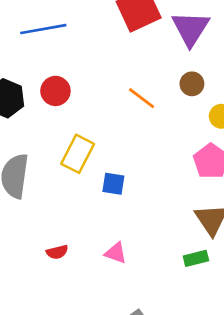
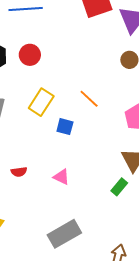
orange line: (142, 98) -> (89, 99), moved
green rectangle: (196, 258) -> (119, 187), turned -42

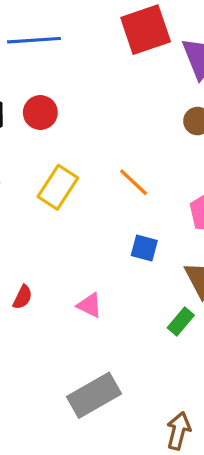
blue square: (65, 127) -> (144, 248), moved
red semicircle: (19, 172) -> (23, 297), turned -56

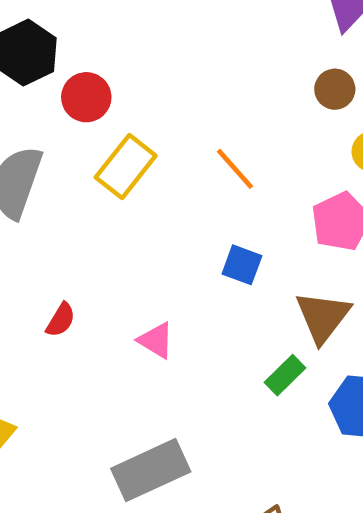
red circle: (40, 113) -> (86, 97), moved

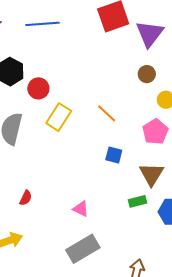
red semicircle: (61, 320) -> (26, 198), moved
pink triangle: (156, 340) -> (81, 209), moved
green rectangle: (285, 375) -> (138, 201), turned 36

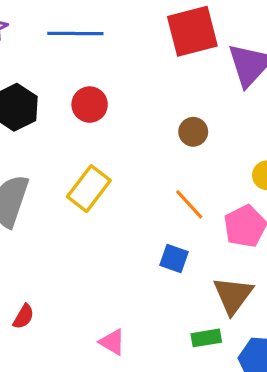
brown circle: (147, 74) -> (193, 132), moved
red circle: (38, 88) -> (90, 105), moved
orange line: (107, 113) -> (189, 204), moved

